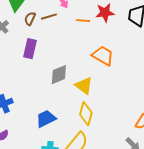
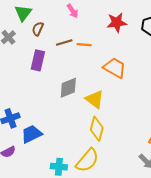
brown line: (49, 17) -> (64, 43), moved
orange line: (83, 21) -> (84, 45), moved
blue trapezoid: (46, 119) -> (32, 134), moved

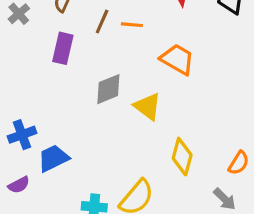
brown line: (64, 43) -> (102, 22), turned -49
yellow diamond: (97, 129) -> (182, 157), moved

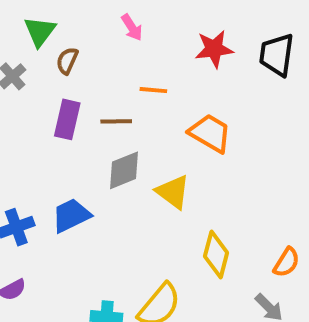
brown line: (102, 22) -> (116, 121), moved, turned 65
blue trapezoid: (53, 158) -> (71, 215), moved

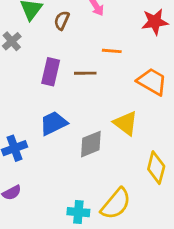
brown semicircle: (67, 61) -> (62, 20), moved
gray diamond: (124, 170) -> (91, 144), moved
blue trapezoid: (71, 215) -> (53, 123), moved

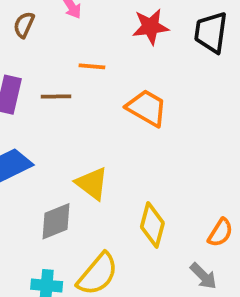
yellow triangle: (126, 123) -> (92, 183), moved
gray diamond: (91, 144) -> (56, 221), moved

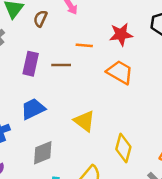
red star: (150, 27) -> (121, 34), moved
gray diamond: (56, 221) -> (43, 153), moved

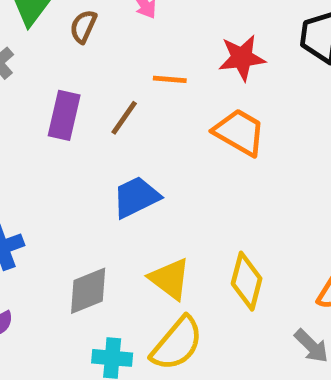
brown line: (61, 65) -> (124, 118), turned -54
blue trapezoid: (33, 109) -> (136, 197), moved
yellow triangle: (84, 121) -> (170, 279), moved

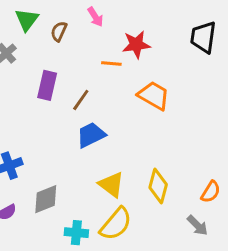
red star: (242, 58) -> (136, 45), moved
brown line: (124, 118) -> (81, 100), moved
gray diamond: (88, 291) -> (46, 199), moved

